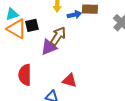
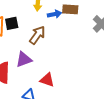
purple triangle: (49, 47) -> (24, 59), moved

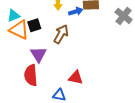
purple triangle: (24, 59) -> (38, 54), moved, turned -36

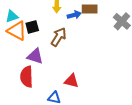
purple triangle: (38, 54) -> (35, 56), turned -42

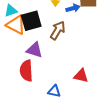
black square: (32, 27) -> (31, 21), size x1.5
red triangle: (71, 81) -> (81, 76), moved

